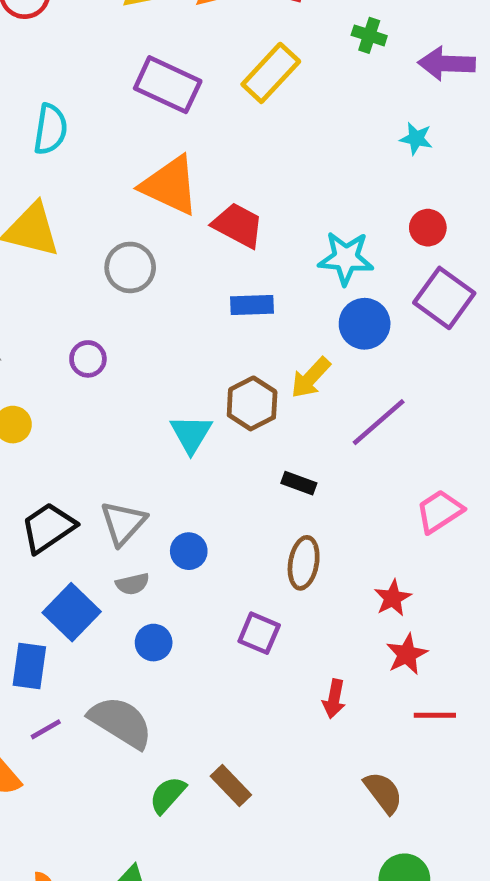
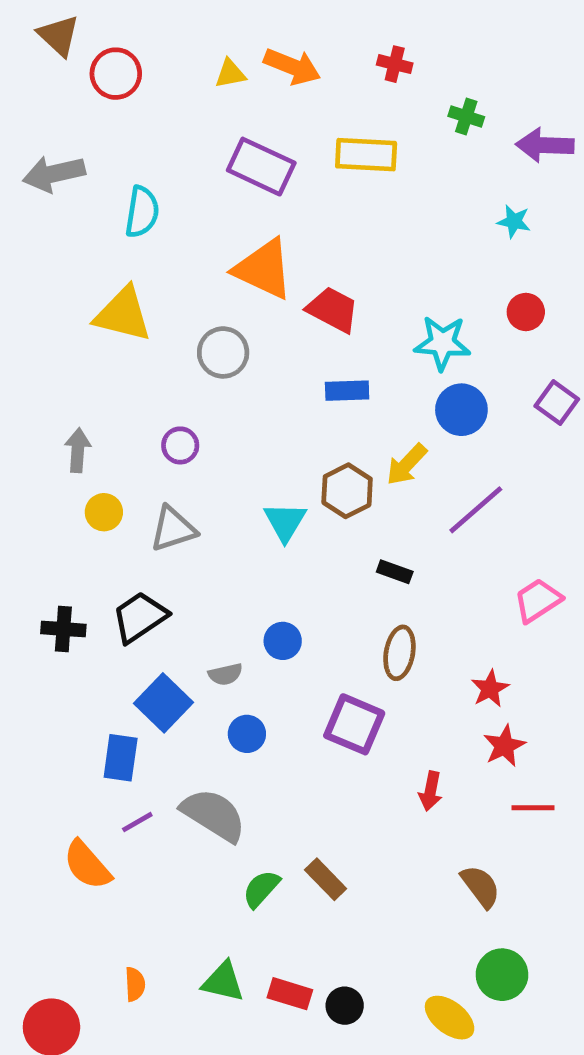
yellow rectangle: (271, 73) -> (366, 155), turned 50
purple square: (444, 298) -> (557, 403), moved, size x0.7
gray triangle: (123, 523) -> (173, 529), moved, turned 30
purple square: (259, 633) -> (354, 724), size x1.4

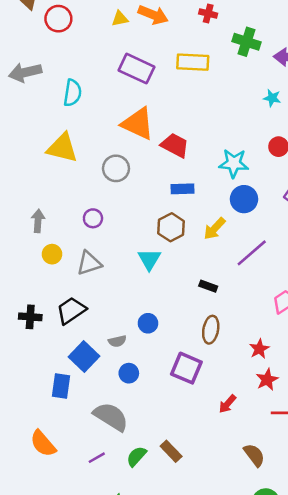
green cross: (466, 117) -> (247, 42), size x1.5
brown hexagon: (347, 491) -> (171, 227), moved
red arrow: (430, 791) -> (227, 404), turned 30
purple line: (137, 822) -> (97, 458), moved

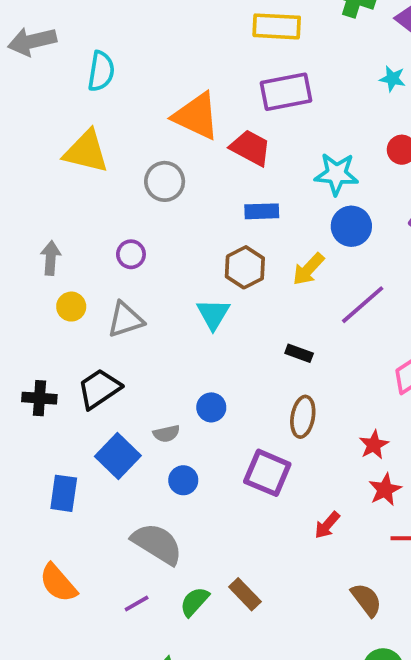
purple rectangle: (136, 69) -> (286, 92), moved, turned -36
blue rectangle: (61, 386) -> (64, 493), moved

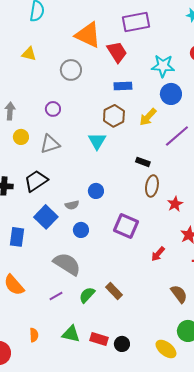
red trapezoid: (251, 148) -> (117, 52), turned 30
yellow triangle: (86, 152) -> (29, 54), size x0.6
brown ellipse: (303, 417) -> (152, 186), moved
red star: (374, 445) -> (175, 204), moved

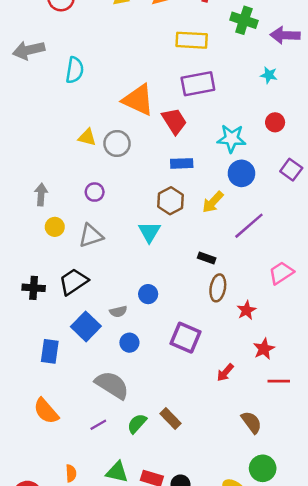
yellow triangle: (29, 54) -> (87, 137), moved

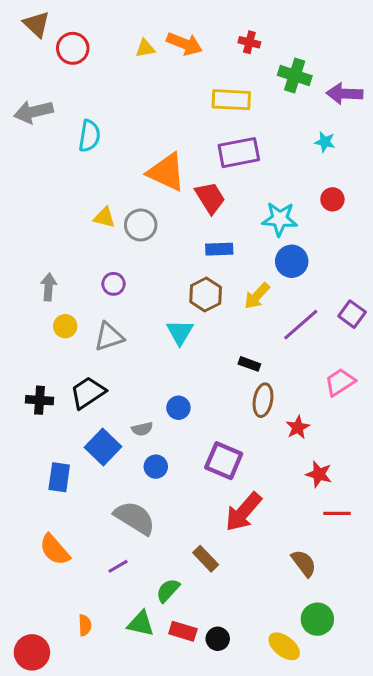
purple square: (291, 170) -> (352, 314), moved
red star: (264, 349) -> (319, 474), turned -30
red arrow: (225, 373) -> (243, 512), moved, size x1.8
green semicircle: (137, 424) -> (168, 590), moved

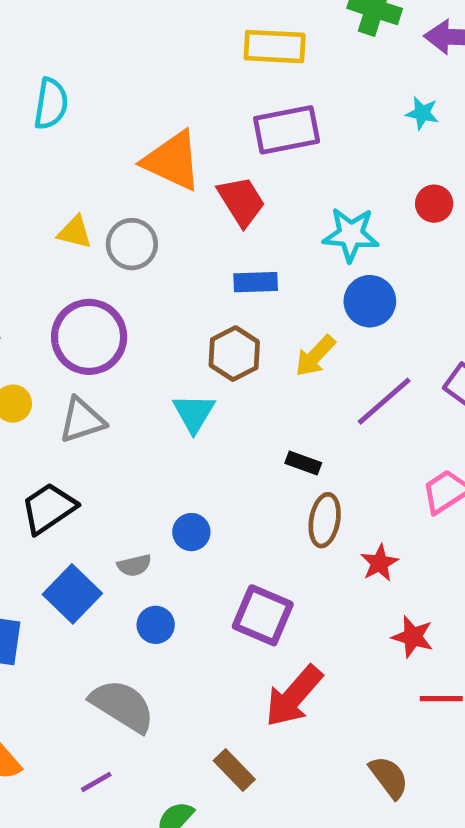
purple circle: (114, 284) -> (89, 337), size x2.0

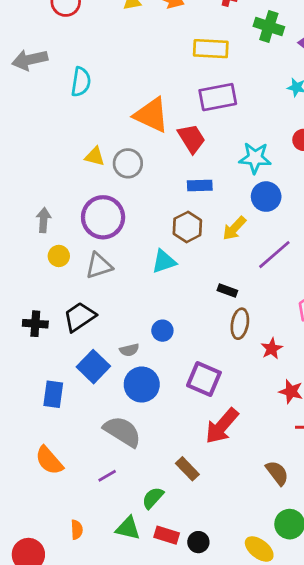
cyan triangle: (194, 413) -> (164, 262), turned 40
blue circle: (156, 625) -> (142, 385), size x1.6

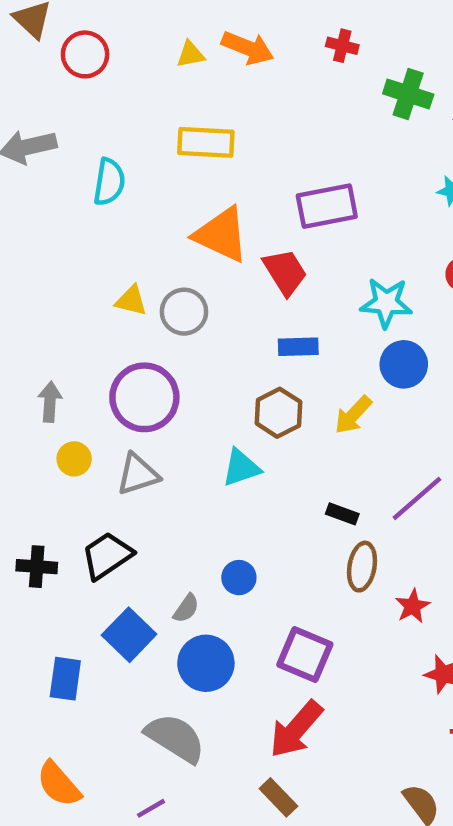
yellow rectangle: (211, 49) -> (206, 142), moved
purple line: (274, 255) -> (417, 498), moved
gray semicircle: (129, 350) -> (186, 608), turned -42
red arrow: (222, 426) -> (296, 729), moved

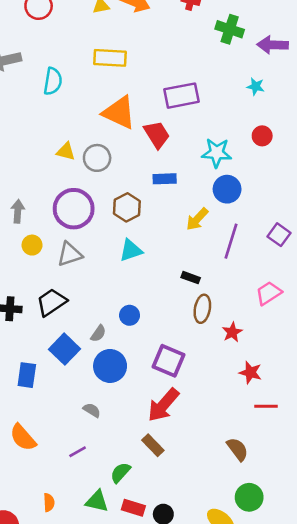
brown hexagon: (278, 413) -> (127, 207), moved
purple line: (417, 498) -> (231, 241), moved, turned -32
gray semicircle: (175, 738) -> (92, 410), size x0.5

